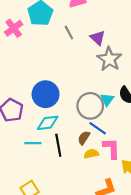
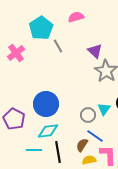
pink cross: (14, 28) -> (16, 53), moved
gray line: (69, 33) -> (58, 46), moved
gray circle: (90, 106) -> (88, 115), size x0.6

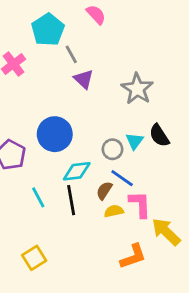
pink semicircle: (76, 17) -> (96, 15), turned 63
purple triangle: (95, 51) -> (84, 79), moved
cyan diamond: (48, 131) -> (77, 171), moved
cyan line: (34, 150) -> (38, 197), turned 63

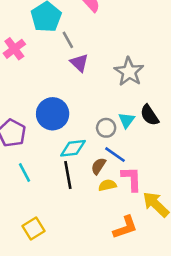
cyan line: (38, 197) -> (25, 172), moved

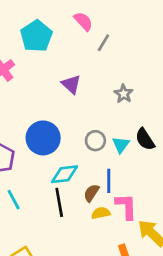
gray line: (68, 40) -> (103, 43), moved, turned 60
gray star: (129, 72) -> (124, 94), size x0.6
gray circle: (106, 128) -> (95, 141), moved
blue line: (115, 155) -> (109, 181), turned 55

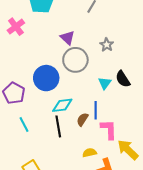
gray circle: (95, 141) -> (75, 60), moved, size x1.6
yellow semicircle: (101, 213) -> (90, 153), moved

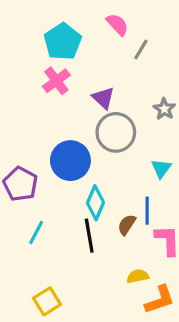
pink cross: (16, 27) -> (56, 81), moved
cyan diamond: (62, 105) -> (95, 203), turned -60
cyan line: (24, 124) -> (36, 232), turned 56

